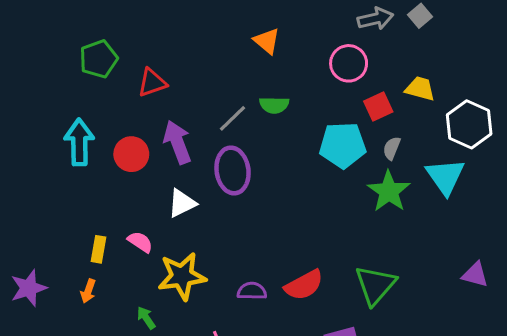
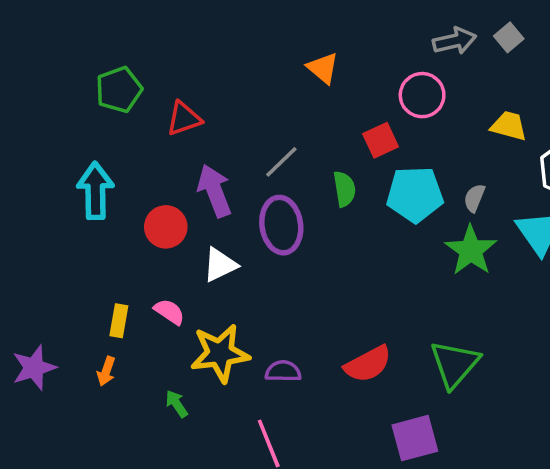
green semicircle: (274, 105) -> (344, 189), moved, turned -100
red square: (378, 106) -> (381, 140), moved
red circle: (131, 154) -> (166, 227), moved
purple semicircle: (252, 291) -> (283, 371), moved

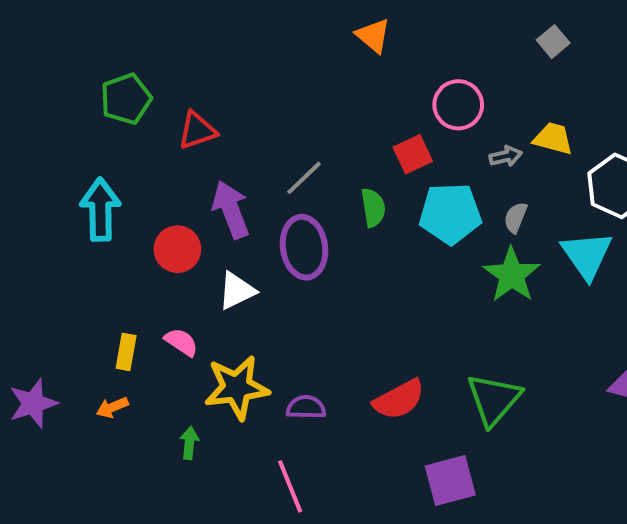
gray arrow: (455, 41) -> (506, 156), moved, size x0.7
orange triangle: (323, 68) -> (373, 36), moved
orange arrow: (106, 371) -> (112, 407), turned 48
green arrow: (177, 404) -> (189, 443), turned 40

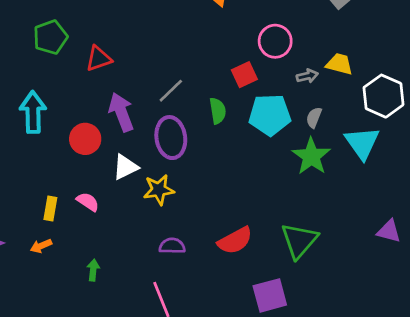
yellow star: (237, 388) -> (159, 190), moved, size x0.7

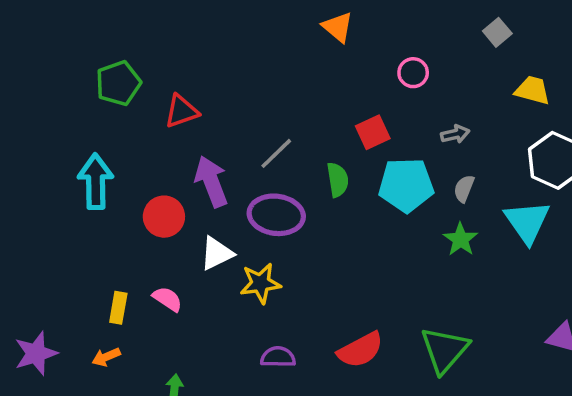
pink circle: (275, 41) -> (413, 73), moved, size x0.7
yellow trapezoid: (339, 64) -> (532, 90), moved
purple ellipse: (171, 138) -> (276, 215), turned -75
green star: (311, 156) -> (460, 239), size x0.7

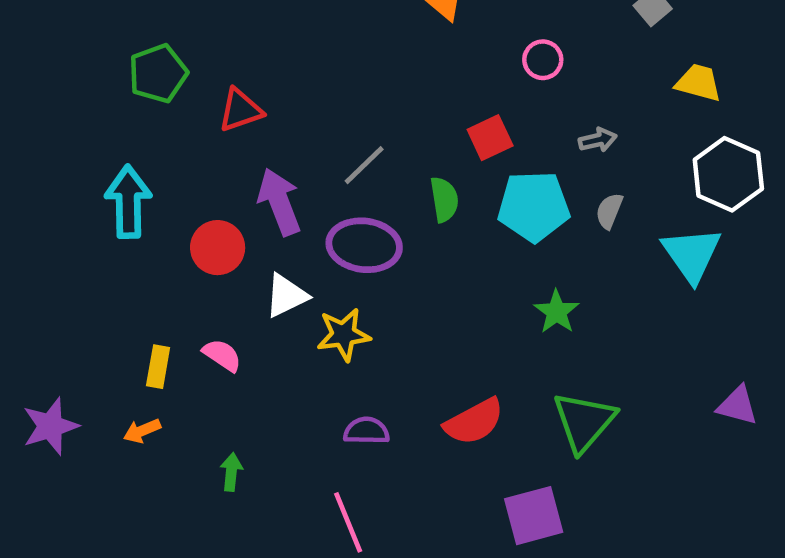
green star: (460, 239) -> (557, 312), moved

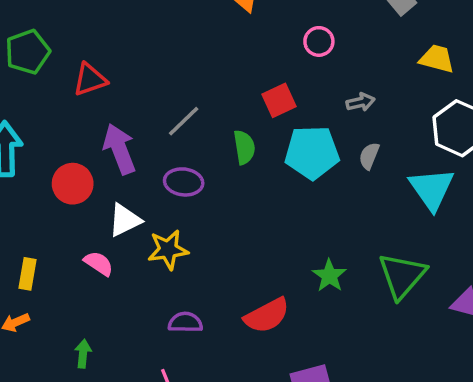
purple ellipse: (364, 245) -> (184, 182), size x0.7
green star: (557, 312) -> (329, 276), moved
pink semicircle: (222, 355) -> (99, 263), moved
green triangle: (584, 422) -> (402, 276), moved

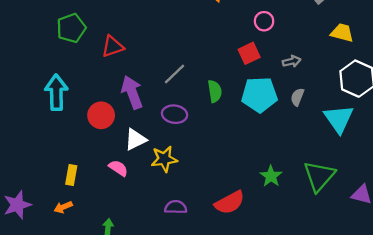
red square: (279, 100) -> (249, 53), moved

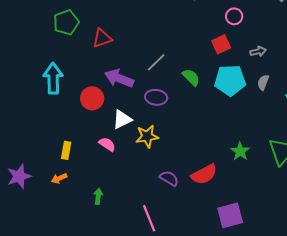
green semicircle: (215, 91) -> (191, 77), turned -36
purple arrow: (132, 92) -> (119, 78), turned -48
purple semicircle: (176, 207) -> (169, 178), moved, turned 30

